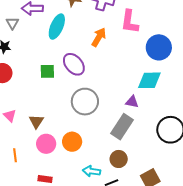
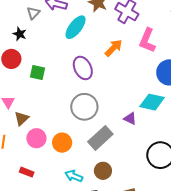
green square: (47, 71) -> (37, 72), moved
brown triangle: (36, 121) -> (22, 118), moved
gray rectangle: (122, 127) -> (100, 138), moved

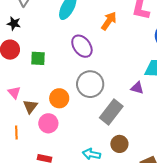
orange circle: (62, 143) -> (59, 98), moved

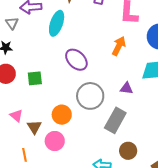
orange arrow: (109, 21) -> (119, 46), moved
purple triangle: (137, 88) -> (126, 88), moved

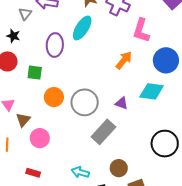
cyan ellipse: (57, 23) -> (82, 28), moved
purple ellipse: (76, 60) -> (55, 45), moved, turned 35
orange circle: (62, 115) -> (54, 97), moved
brown circle: (128, 151) -> (119, 168), moved

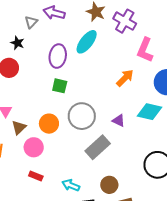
green square: (35, 73) -> (60, 86), moved
orange circle: (54, 97) -> (49, 124), moved
red rectangle: (33, 173) -> (36, 176), moved

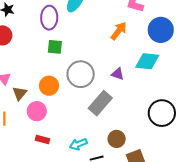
cyan arrow: (71, 185) -> (78, 144), turned -36

